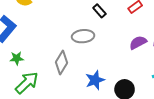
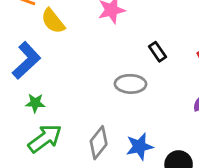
gray diamond: (61, 63) -> (99, 143), moved

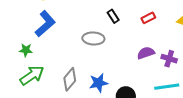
blue L-shape: (26, 60) -> (45, 24), moved

